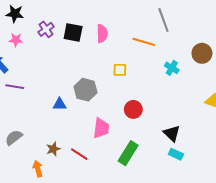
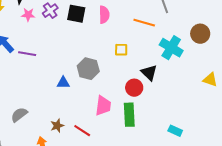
pink star: (16, 40) -> (28, 15), moved
cyan cross: (172, 68) -> (171, 48), size x1.6
purple line: (15, 87) -> (27, 54), moved
black triangle: (172, 133) -> (149, 73), moved
green rectangle: (128, 153) -> (129, 115), moved, turned -35

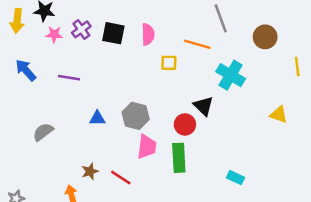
brown circle: (200, 34) -> (265, 37), moved
yellow square: (121, 50) -> (169, 63), moved
purple line: (27, 54) -> (69, 78), moved
gray hexagon: (88, 69) -> (136, 116), moved
gray semicircle: (19, 115) -> (43, 132), moved

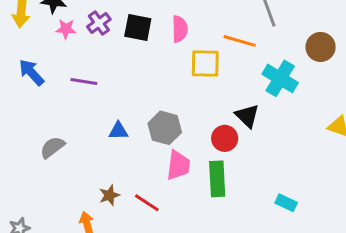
brown circle: (265, 37) -> (321, 47), moved
yellow square: (169, 63) -> (205, 63), size x1.5

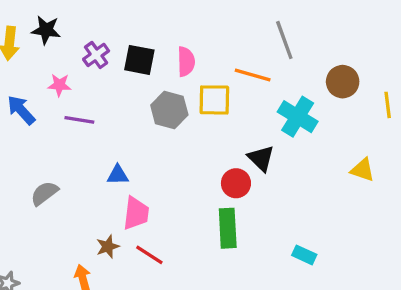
pink star: (66, 29) -> (59, 85), moved
gray hexagon: (165, 128) -> (169, 110), moved
pink trapezoid: (178, 165) -> (136, 213), moved

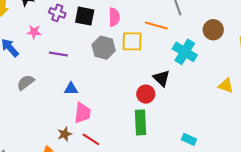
purple cross: (96, 55) -> (57, 13), turned -35
purple line: (79, 120) -> (58, 54), moved
gray semicircle: (44, 193) -> (26, 82), moved

